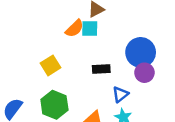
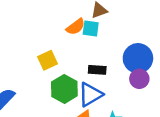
blue triangle: (120, 94) -> (90, 95), moved, size x1.5
green hexagon: (54, 105) -> (64, 89), moved

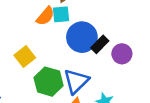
blue circle: (138, 58) -> (82, 37), moved
black rectangle: (97, 70) -> (100, 44), moved, turned -36

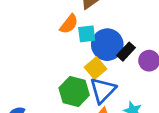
cyan square: (61, 14) -> (87, 34), moved
yellow square: (25, 56) -> (96, 68), moved

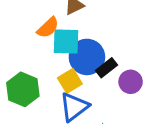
cyan square: (87, 34) -> (66, 41), size x1.4
green hexagon: (74, 92) -> (23, 89), moved

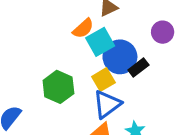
cyan square: (66, 41) -> (100, 42), turned -32
purple circle: (131, 82) -> (163, 32), moved

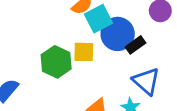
yellow square: (103, 80) -> (84, 52), moved, turned 30
blue triangle: (107, 104) -> (146, 81), moved, turned -44

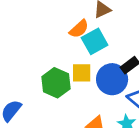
blue circle: (118, 34) -> (112, 79), moved

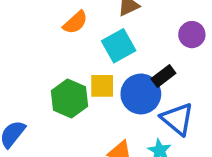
orange semicircle: (79, 29) -> (75, 22), moved

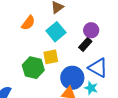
purple circle: (192, 35) -> (91, 30), moved
blue circle: (141, 94) -> (72, 78), moved

